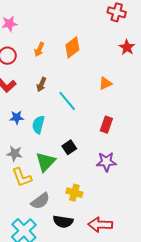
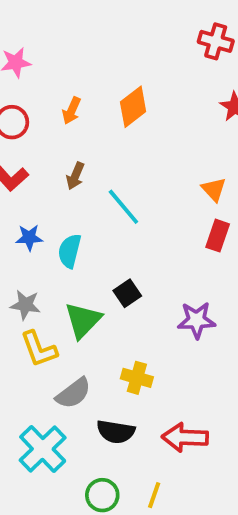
orange triangle: (105, 83) -> (214, 189), moved, turned -48
red rectangle: (106, 125) -> (218, 236), moved

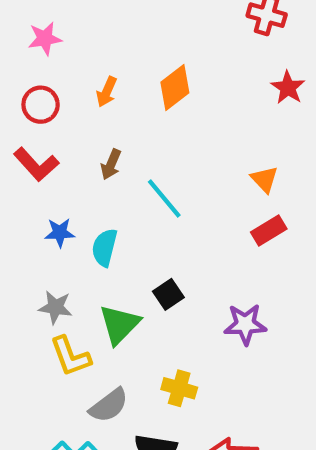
red rectangle: (218, 236) -> (269, 230), turned 40

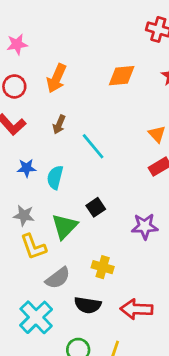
orange diamond: (175, 88) -> (122, 76), moved, turned 32
orange arrow: (107, 92) -> (56, 78), size x1.5

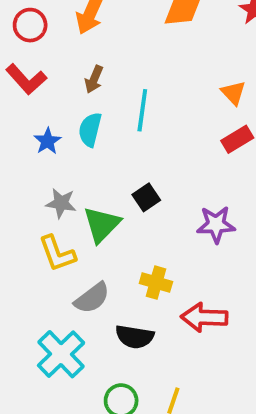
cyan line: (93, 146) -> (142, 110), turned 48
blue star: (27, 168) -> (48, 141), turned -30
cyan semicircle: (55, 177) -> (90, 130), moved
gray star: (24, 215) -> (61, 203), moved
red arrow: (137, 309) -> (204, 317), moved

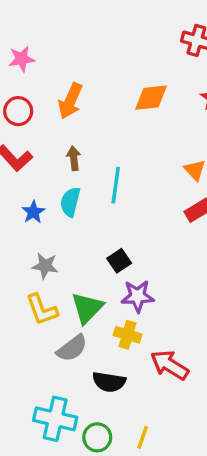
brown arrow: (94, 79) -> (74, 158), turned 150
green triangle: (102, 224) -> (87, 308), moved
purple star: (216, 224) -> (138, 296), moved
red arrow: (204, 317) -> (170, 365), turned 30
cyan cross: (61, 354) -> (55, 419), moved, turned -33

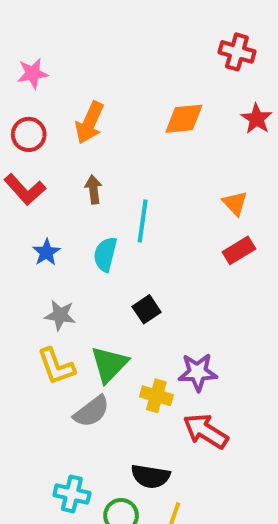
cyan semicircle: (70, 202) -> (105, 254), moved
purple star: (138, 296) -> (198, 372), moved
black semicircle: (109, 382) -> (150, 476), moved
cyan cross: (55, 419) -> (72, 494), size x0.7

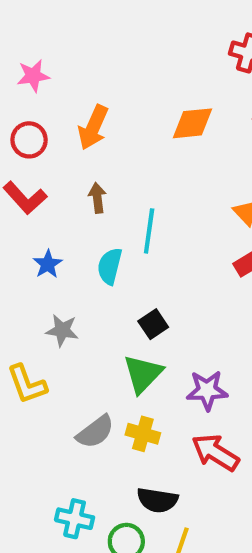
green triangle: (109, 364) -> (143, 374), moved
yellow L-shape: (56, 366) -> (27, 384), moved
yellow cross: (156, 396) -> (143, 434), moved

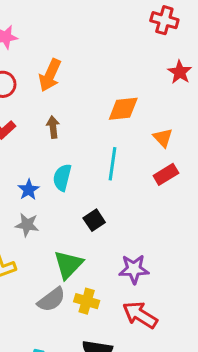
orange diamond: (193, 123) -> (123, 109), moved
cyan line: (149, 231) -> (113, 164), moved
blue star: (48, 264) -> (29, 190), moved
green triangle: (143, 374) -> (68, 264), moved

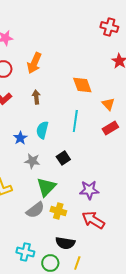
orange diamond: (123, 109) -> (82, 85), turned 75
gray star: (27, 225) -> (32, 161), moved

